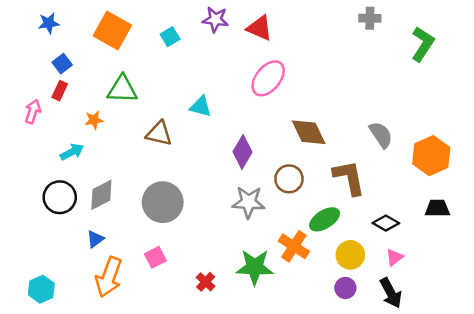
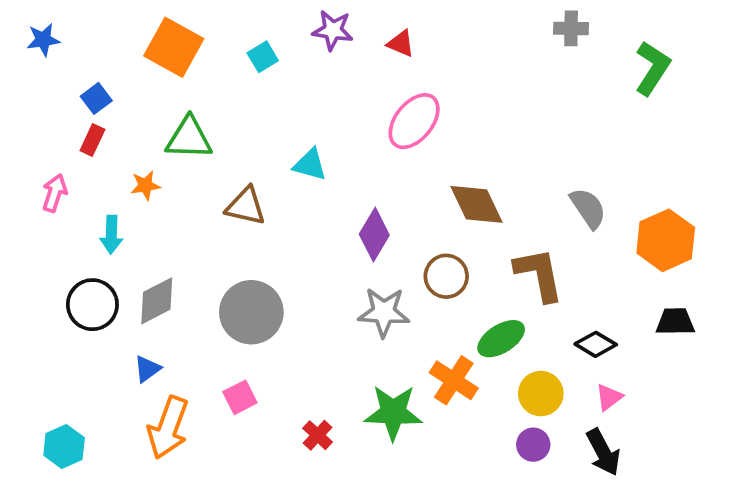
blue star: (49, 23) -> (43, 40), moved
red triangle: (260, 28) -> (401, 44), size x0.7
pink arrow: (33, 111) -> (55, 193), moved
cyan arrow: (72, 152) -> (111, 235), turned 120

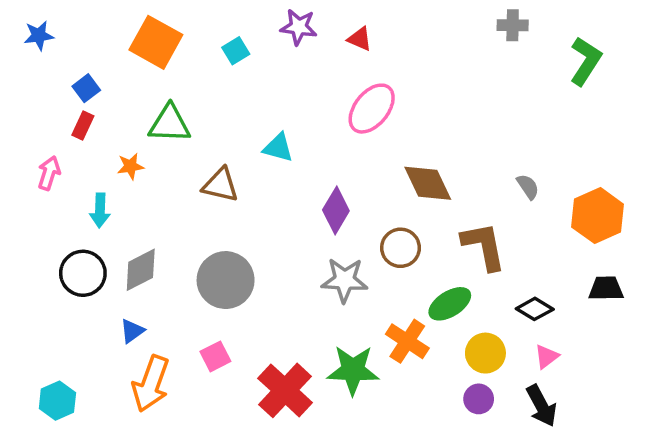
gray semicircle: (588, 208) -> (528, 187), size x0.7
red cross: (318, 435) -> (285, 390), size x2.0

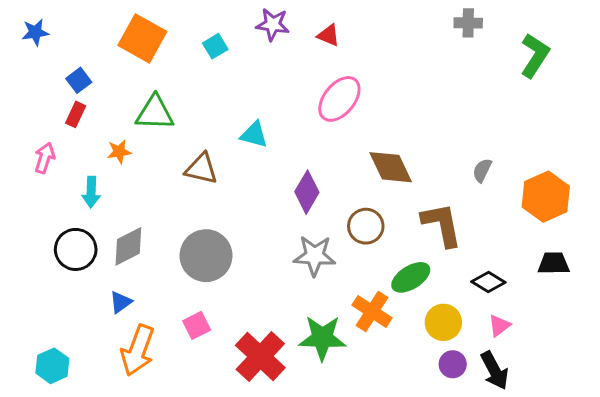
gray semicircle: (528, 187) -> (482, 170), turned -120
purple circle: (479, 399) -> (453, 364), moved

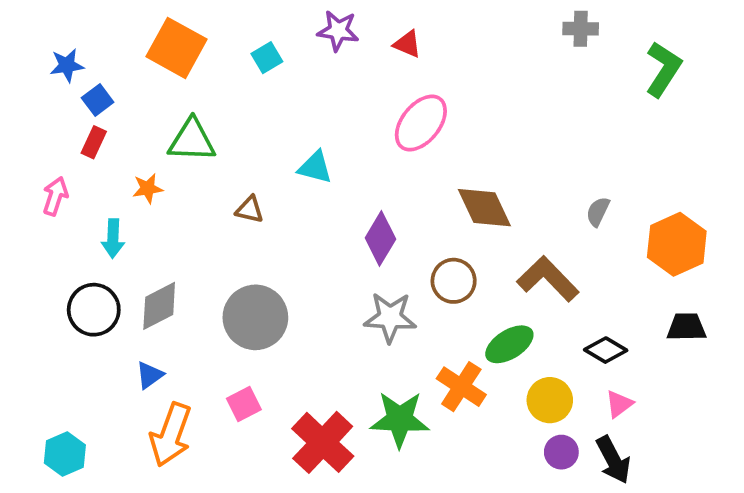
blue star: (35, 32) -> (67, 65), moved
brown triangle: (201, 169) -> (250, 210), size x0.7
brown L-shape: (442, 225) -> (548, 279), turned -33

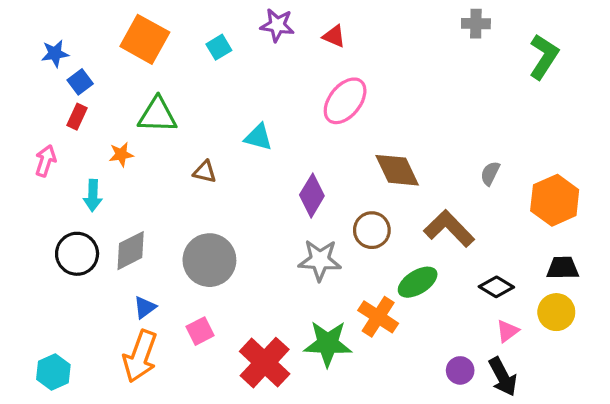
blue triangle: (150, 375) -> (145, 307), moved
yellow circle: (550, 400) -> (556, 312), moved

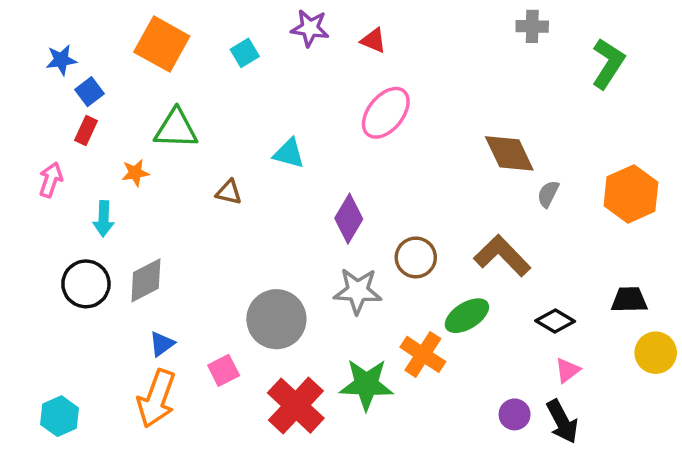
brown diamond: (397, 170) -> (509, 153), moved
orange hexagon: (555, 200) -> (631, 194), moved
gray circle: (209, 260) -> (276, 319), moved
yellow circle: (556, 312) -> (656, 353), moved

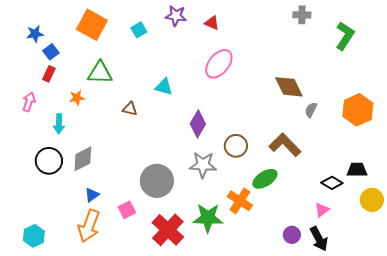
black diamond: (555, 321) -> (332, 183), moved

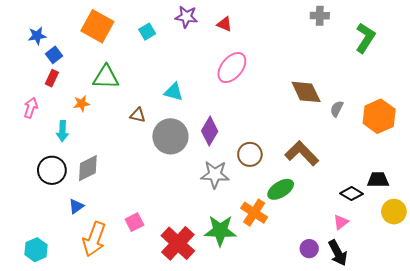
gray semicircle: (311, 110) -> (337, 109), moved
gray circle: (157, 181) -> (170, 136), moved
blue triangle: (92, 195) -> (76, 206), moved

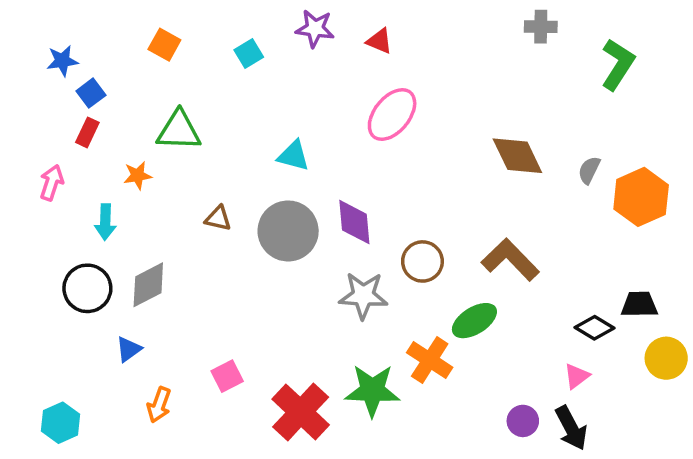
orange square: (97, 26) -> (164, 45), size x0.6
gray semicircle: (337, 109) -> (589, 170), moved
brown triangle: (138, 115) -> (218, 218), moved
purple diamond: (210, 131) -> (354, 222), turned -36
orange arrow: (94, 239) -> (159, 405), size x0.6

